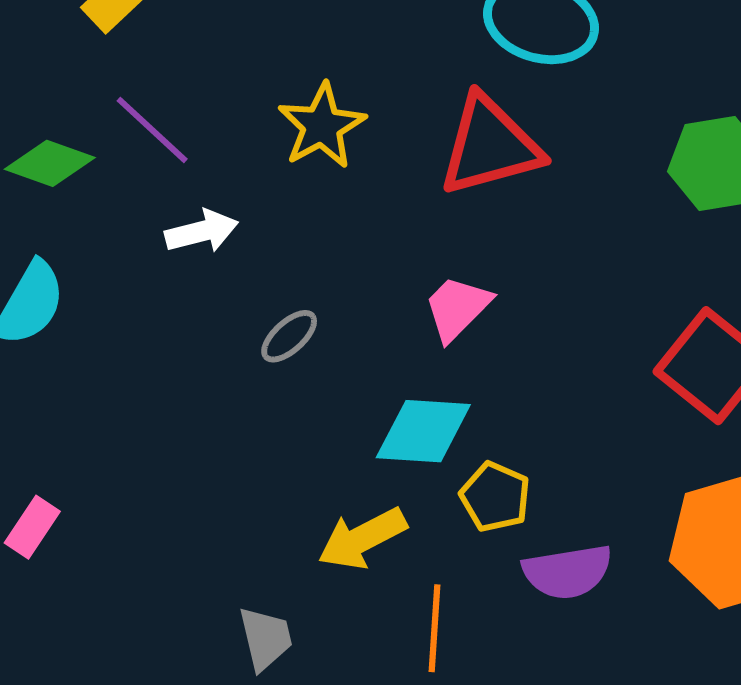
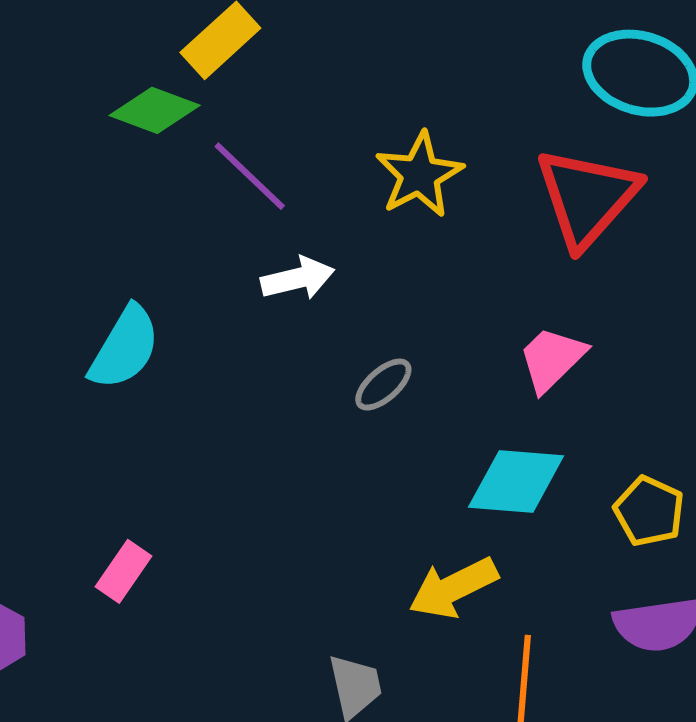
red triangle: (490, 146) -> (587, 197), turned -34
green diamond: (50, 163) -> (155, 110), moved
yellow pentagon: (495, 497) -> (649, 511), moved

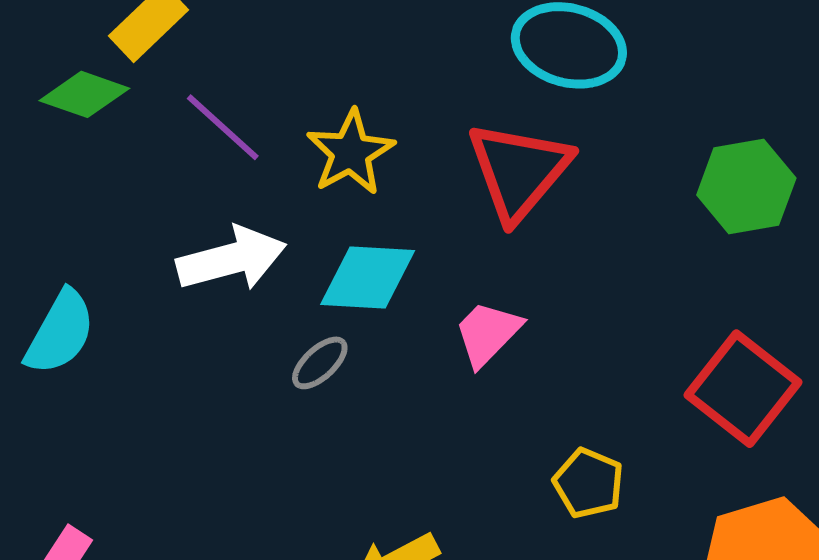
purple line: (250, 176) -> (223, 127), moved
white arrow: (298, 278) -> (231, 259), size x1.5
cyan diamond: (516, 481) -> (368, 278), moved

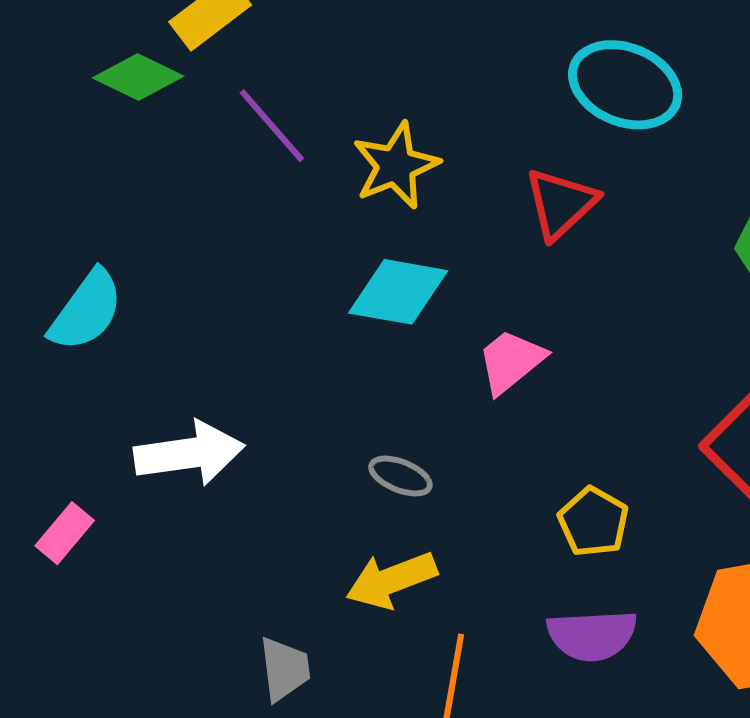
red triangle: (519, 171) -> (561, 203), size x0.7
white arrow: (231, 259) -> (189, 453), moved
gray ellipse: (320, 363) -> (400, 476), moved, turned 58

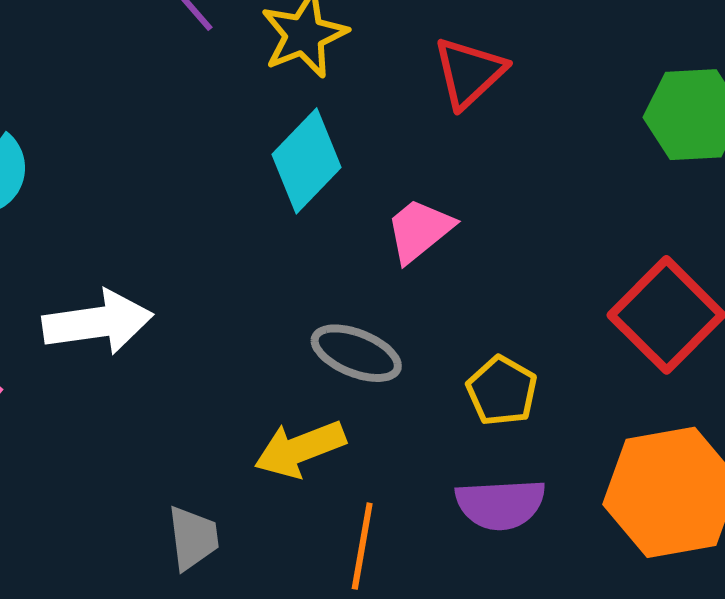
cyan diamond: (398, 292) -> (307, 161), turned -56
gray ellipse: (400, 476) -> (356, 353), moved, size x1.4

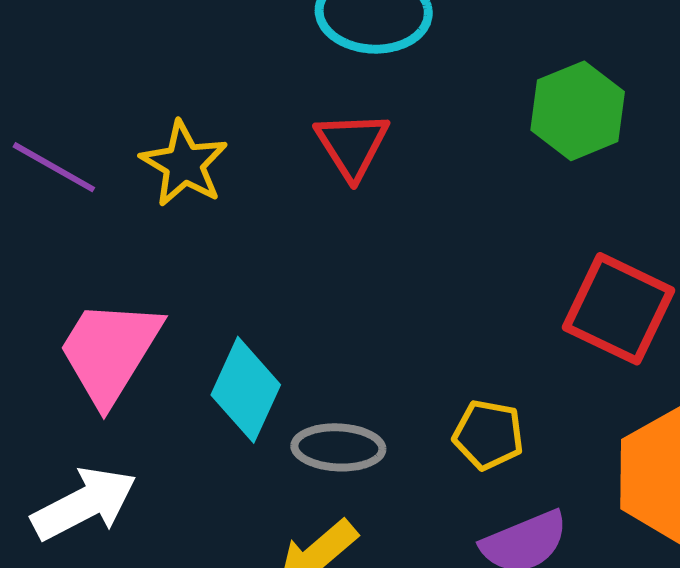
cyan diamond: (307, 161) -> (246, 390), moved
pink trapezoid: (419, 230) -> (110, 351), moved, size x1.6

